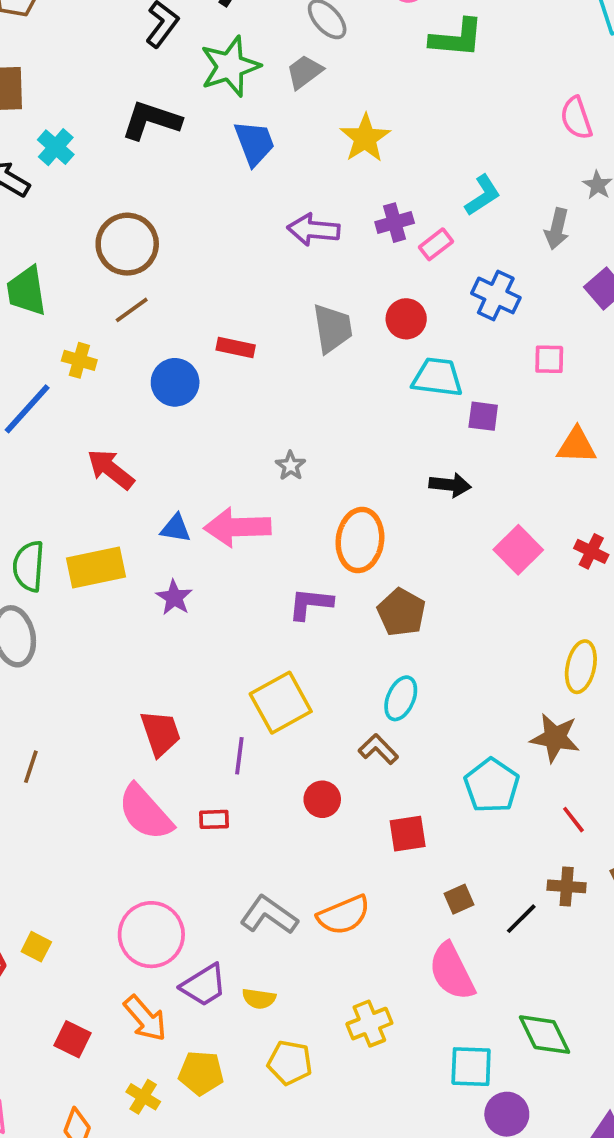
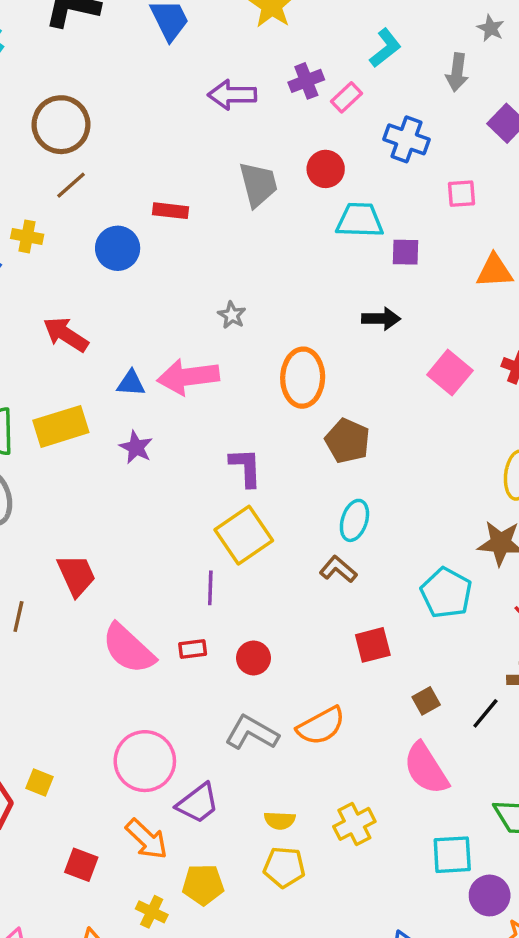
purple L-shape: (310, 604) -> (246, 467), moved, turned 87
red trapezoid: (161, 733) -> (76, 575), moved
red circle: (322, 799) -> (253, 658), moved
yellow semicircle: (259, 999) -> (280, 820), moved

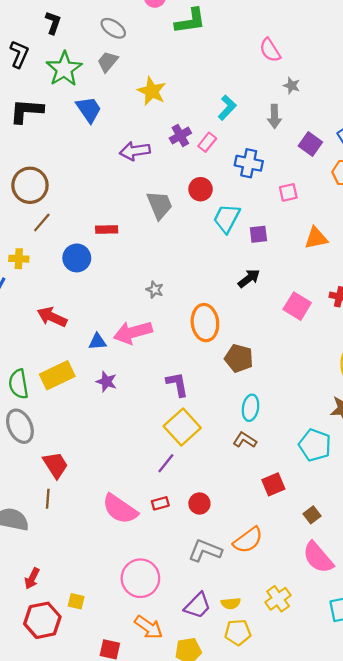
cyan trapezoid: (360, 220) -> (227, 218), turned -56
black arrow: (381, 319) -> (249, 278), turned -30
red trapezoid: (76, 575) -> (56, 465), moved
purple line: (210, 588) -> (166, 463), turned 45
purple trapezoid: (198, 803) -> (198, 606), moved

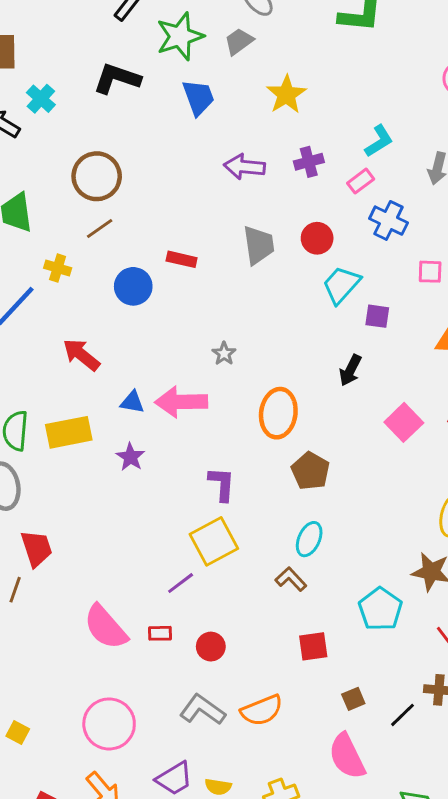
pink rectangle: (207, 142) -> (361, 181), moved
black arrow: (249, 278) -> (350, 370), turned 140

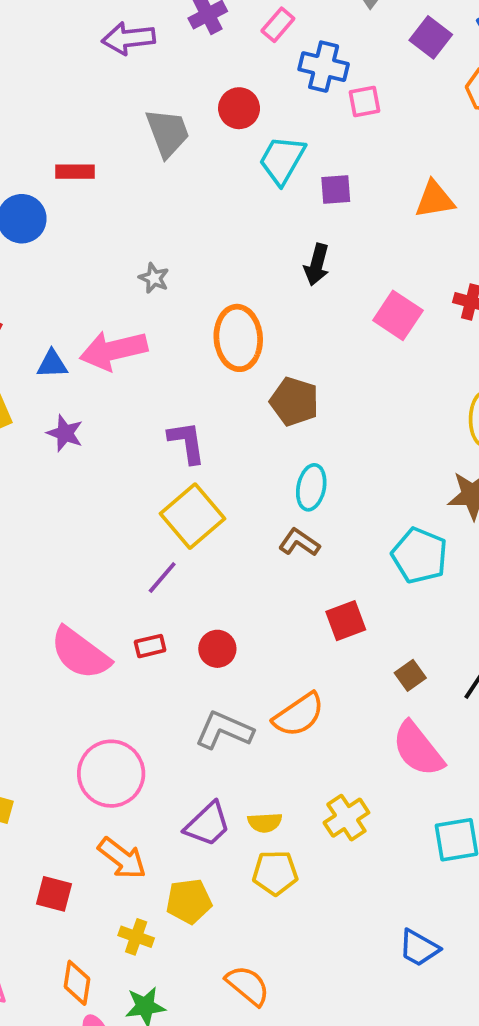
pink square: (430, 272) -> (364, 101), moved

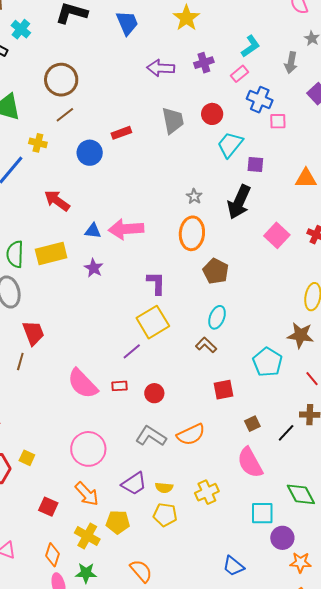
red rectangle: (75, 172) -> (121, 133), turned -30
black arrow: (317, 265) -> (239, 202), size x1.6
gray star: (154, 278) -> (194, 196), moved
yellow cross: (136, 937) -> (87, 536), size x1.4

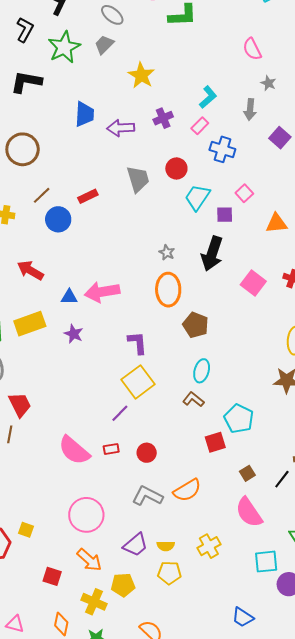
blue trapezoid: (127, 23) -> (85, 114), moved, turned 32
brown line: (65, 115) -> (42, 195), moved
pink square: (278, 121) -> (244, 193), moved, turned -36
cyan pentagon: (268, 362) -> (239, 419), moved

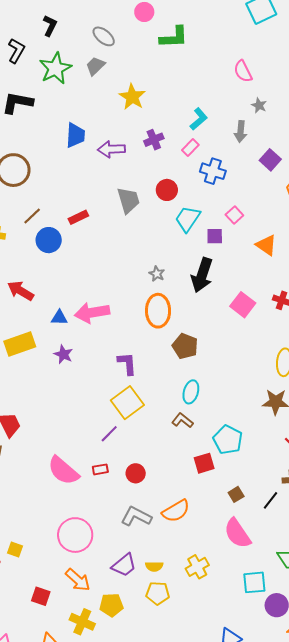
orange triangle: (276, 223) -> (266, 245), turned 40

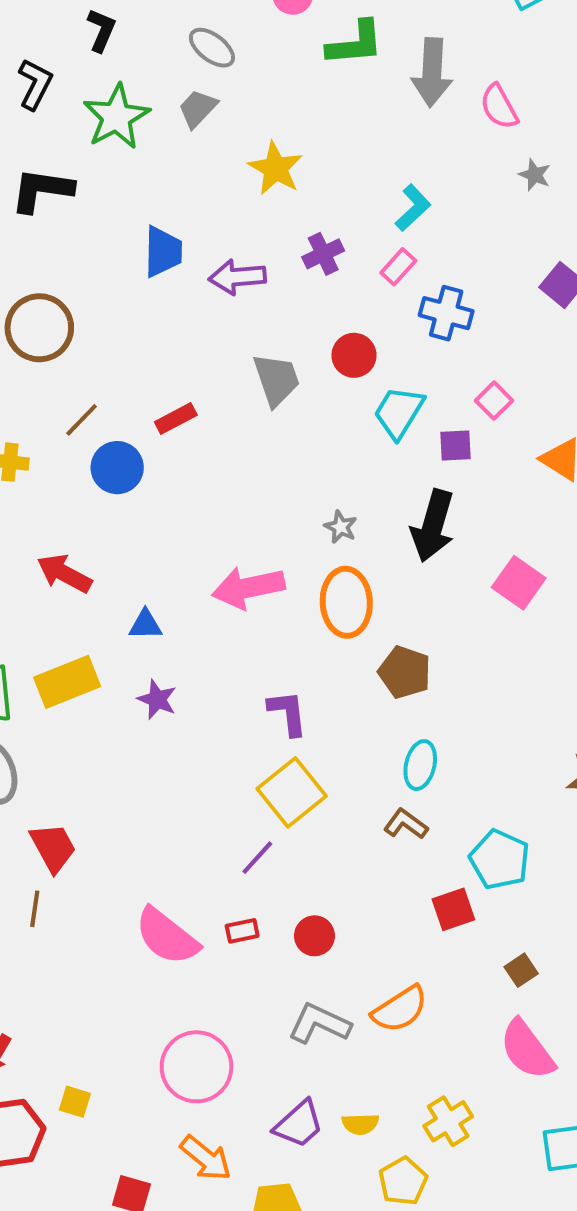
gray arrow: (241, 131) -> (432, 72), moved, size x1.5
pink arrow: (92, 313) -> (248, 588), moved
yellow pentagon: (158, 593) -> (403, 1181), moved, turned -30

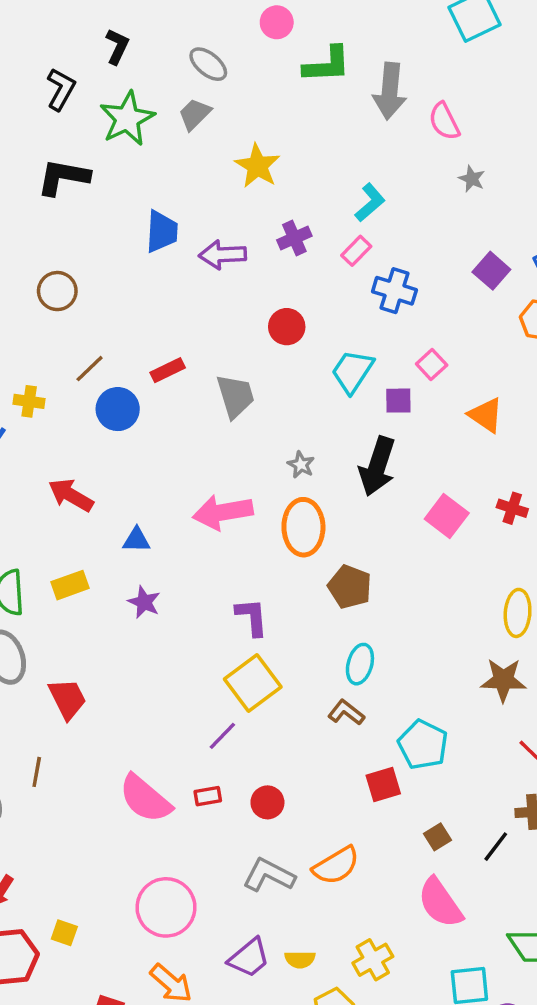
brown circle: (39, 328) -> (57, 291), size x0.7
red circle: (354, 355) -> (287, 327), moved
gray trapezoid: (276, 380) -> (235, 396), moved
yellow rectangle: (67, 682) -> (70, 585), size x0.7
red trapezoid: (53, 847) -> (67, 699), moved

